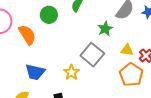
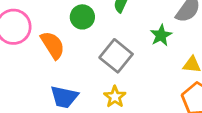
gray square: (92, 55) -> (116, 56), moved

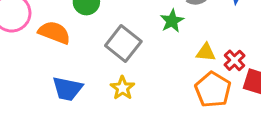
orange semicircle: (53, 45) -> (54, 33), turned -36

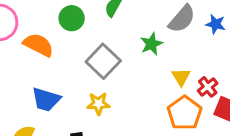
yellow triangle: (206, 52) -> (181, 77), turned 48
yellow star: (122, 88) -> (98, 104), turned 30

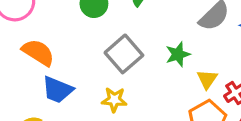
green star: (151, 44) -> (178, 54), moved
orange semicircle: (38, 45) -> (38, 52), moved

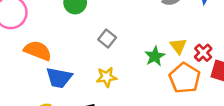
gray square: (124, 54) -> (107, 39), size x0.6
green star: (178, 54) -> (155, 56), moved

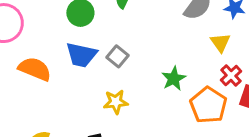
yellow triangle: (178, 46) -> (220, 43), moved
blue trapezoid: (59, 78) -> (81, 55), moved

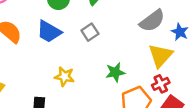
yellow triangle: (220, 43) -> (160, 56), size x1.5
gray square: (117, 56) -> (90, 32), moved

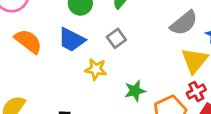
green star: (115, 72) -> (135, 91), moved
yellow star: (64, 77) -> (96, 69), moved

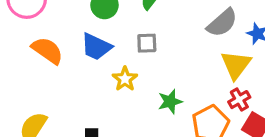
gray square: (116, 38) -> (147, 43), turned 36
yellow star: (96, 69) -> (125, 79), turned 30

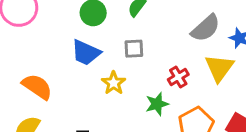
orange semicircle: (47, 50) -> (37, 87), moved
red cross: (239, 100) -> (178, 77), moved

